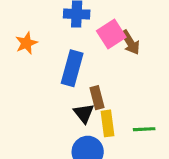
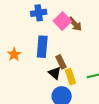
orange star: (26, 43) -> (14, 54), moved

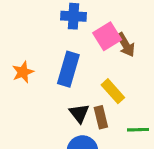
brown rectangle: (61, 62) -> (101, 117), moved
yellow rectangle: (70, 77) -> (113, 91), moved, turned -35

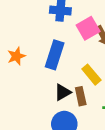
black triangle: (79, 113) -> (63, 92), turned 36

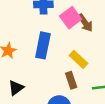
black triangle: (63, 92) -> (16, 88), moved

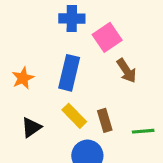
brown arrow: (85, 23) -> (127, 71), moved
yellow rectangle: (79, 59) -> (74, 116), moved

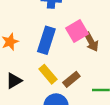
pink square: (107, 37) -> (77, 31), moved
brown rectangle: (105, 120) -> (71, 79), turned 63

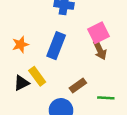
pink square: (77, 31) -> (98, 33), moved
yellow rectangle: (48, 74) -> (37, 76), moved

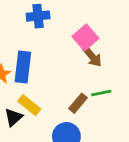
blue rectangle: (56, 46) -> (23, 67), moved
green line: (106, 98) -> (101, 93), moved

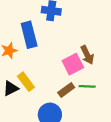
pink square: (85, 37) -> (73, 64), moved
blue rectangle: (23, 67) -> (29, 35), moved, turned -35

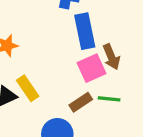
blue rectangle: (29, 35) -> (85, 31), moved

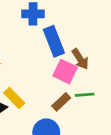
pink square: (91, 68) -> (65, 72), turned -30

